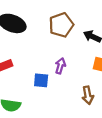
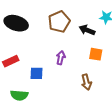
blue square: (41, 80) -> (37, 73), moved

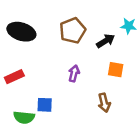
black arrow: (87, 30) -> (106, 41), turned 126
blue square: (37, 73) -> (45, 105), moved

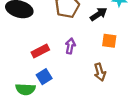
red rectangle: (14, 77) -> (40, 51), moved
blue square: (45, 105) -> (44, 77), turned -32

